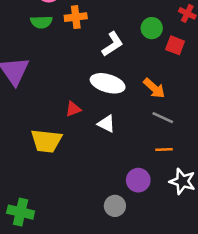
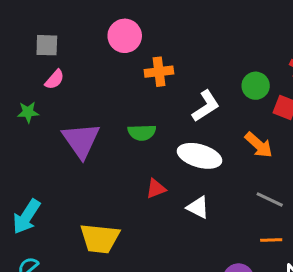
green semicircle: (41, 22) -> (142, 132), moved
orange arrow: (154, 88) -> (259, 145), moved
yellow trapezoid: (46, 141) -> (100, 238), moved

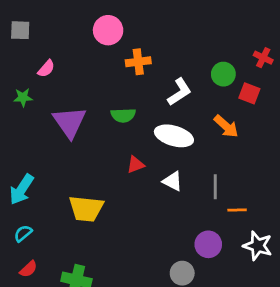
gray square: (47, 45) -> (20, 30), moved
gray line: (270, 199) -> (215, 187), moved, turned 65

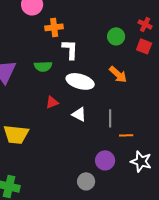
white L-shape: (179, 92) -> (70, 49), moved, turned -55
red square: (249, 93) -> (144, 46), moved

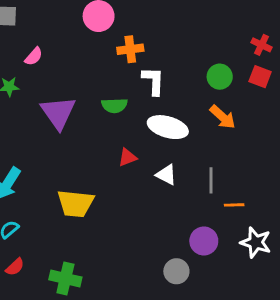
green circle: (116, 36) -> (220, 77), moved

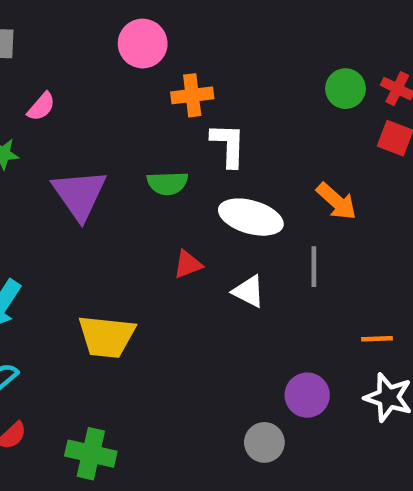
green circle: (220, 77) -> (345, 89), moved
gray line: (211, 180) -> (314, 267), moved
orange line: (234, 205) -> (377, 339), moved

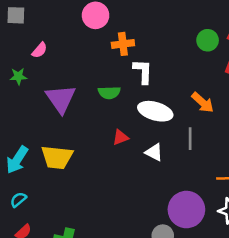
yellow trapezoid: (107, 337) -> (57, 157), moved
purple circle: (307, 395) -> (186, 210), size x1.5

